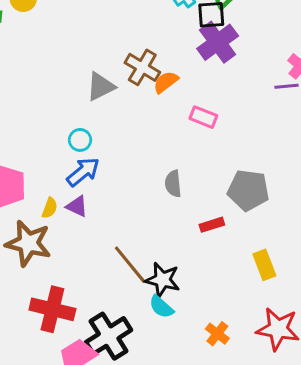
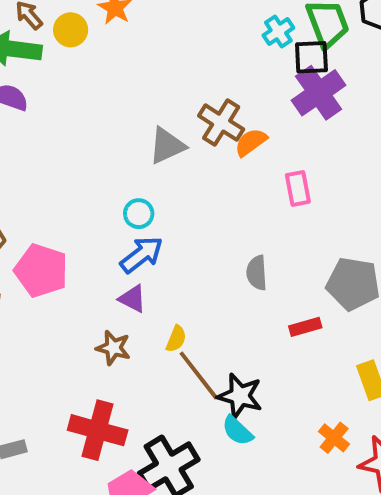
pink rectangle: (203, 117) -> (298, 188), turned 56
yellow semicircle: (50, 208) -> (176, 339), moved
brown star: (28, 243) -> (113, 348), moved, size x0.6
orange cross: (217, 334) -> (334, 438), moved

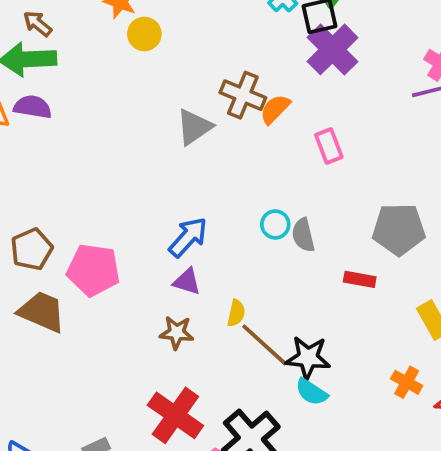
yellow circle: (71, 30) -> (144, 34), moved
cyan circle: (139, 214) -> (275, 224), moved
red rectangle: (305, 327) -> (360, 279), turned 36
red cross: (98, 430) -> (175, 415), turned 30

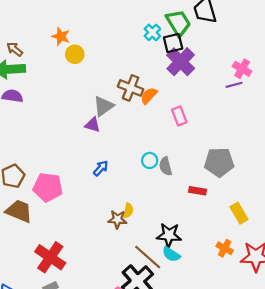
blue arrow: (188, 237) -> (101, 168), size x0.7
purple triangle: (187, 282) -> (93, 125), moved
brown star: (177, 333) -> (117, 219), moved
brown line: (264, 345) -> (148, 257), moved
red cross: (175, 415) -> (50, 257), moved

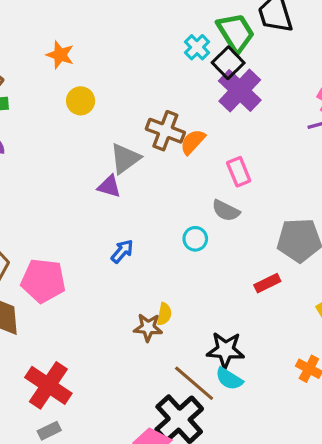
black square: (173, 43) -> (228, 63), turned -30
yellow circle: (75, 54) -> (81, 101), moved
gray semicircle: (165, 166) -> (226, 211), moved, turned -48
red rectangle: (197, 191) -> (267, 283), turned -35

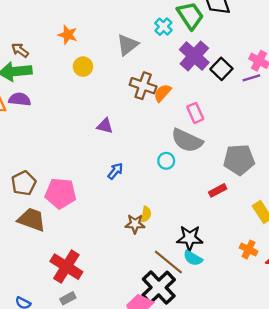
black square: (228, 63) -> (221, 69), moved
gray triangle: (125, 158) -> (127, 45), moved
gray semicircle: (226, 211) -> (187, 140), size x1.6

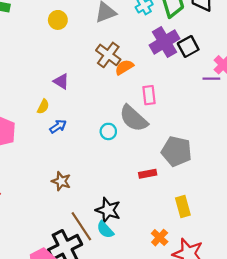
black square: (221, 69) -> (188, 46), moved
yellow semicircle: (146, 214) -> (43, 107), moved

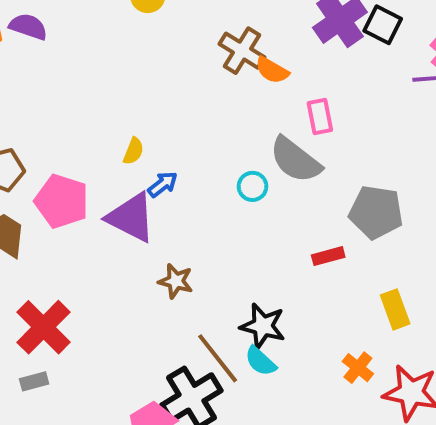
black square: (188, 46) -> (383, 25), turned -30
orange semicircle: (124, 67) -> (272, 70), turned -114
purple triangle: (61, 81) -> (131, 217), moved, size x1.8

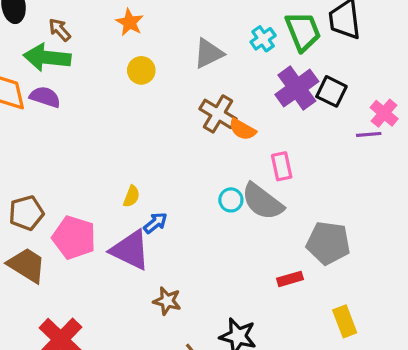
cyan circle: (253, 186) -> (231, 200), moved

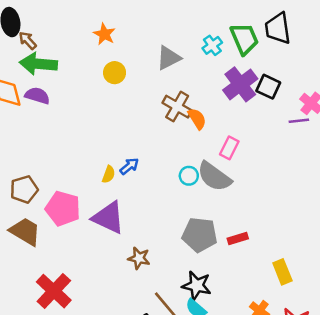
brown arrow: (60, 30) -> (28, 40), moved
orange semicircle: (243, 129) -> (197, 119), turned -150
pink rectangle: (282, 166) -> (229, 148), turned 40
blue arrow: (155, 223) -> (129, 166), moved
gray pentagon: (328, 243) -> (200, 235), moved

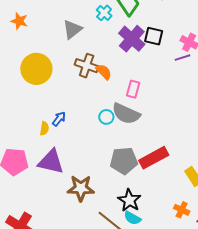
yellow circle: (115, 73) -> (36, 69), moved, size x1.8
red rectangle: (238, 239) -> (154, 158), size x1.8
brown star: (139, 258) -> (81, 188), size x1.5
black star: (197, 286) -> (129, 200), turned 30

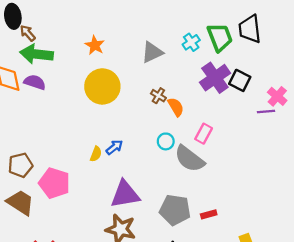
orange star: (19, 21) -> (95, 45), moved
brown cross: (87, 66) -> (158, 96), size x0.6
cyan circle: (106, 117) -> (166, 141), moved
red rectangle: (154, 158) -> (209, 214), size x0.5
purple triangle: (51, 162) -> (125, 194), moved, turned -36

